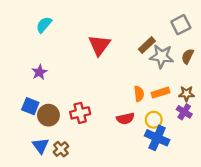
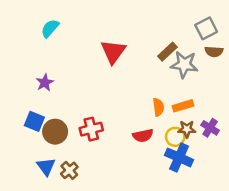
brown semicircle: (188, 56) -> (214, 52), moved, turned -112
brown star: (186, 94) -> (187, 129), moved

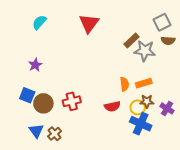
red triangle: (113, 52) -> (89, 23), moved
purple cross: (210, 128) -> (167, 108), moved

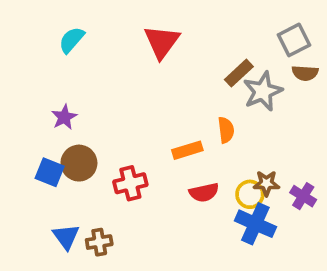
gray star: (145, 51) -> (263, 91), turned -30
orange rectangle: (144, 83) -> (187, 150), moved
orange semicircle: (124, 84) -> (226, 130), moved
brown circle: (43, 103) -> (79, 163), moved
brown cross: (55, 134) -> (99, 242), turned 32

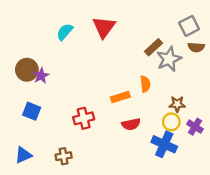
cyan semicircle: (72, 40) -> (65, 32), moved
brown circle: (79, 163) -> (27, 70), moved
brown star: (266, 183) -> (177, 104), moved
yellow circle: (250, 194) -> (171, 122), moved
blue triangle: (66, 237) -> (23, 155), moved, turned 42

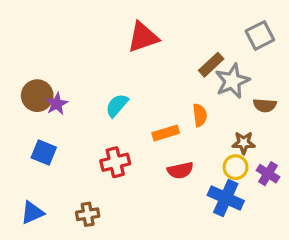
red triangle: (104, 27) -> (143, 37), turned 35
cyan semicircle: (65, 32) -> (117, 105), moved
brown semicircle: (196, 47) -> (265, 105), moved

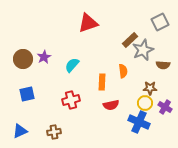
purple star: (57, 104) -> (44, 57), moved
orange rectangle: (166, 133) -> (102, 82), turned -70
blue square: (44, 153) -> (27, 94), turned -35

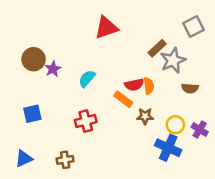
brown circle: (23, 59) -> (34, 59), moved
brown semicircle: (163, 65) -> (190, 88), moved
orange rectangle: (102, 82) -> (123, 99), turned -56
brown star: (150, 88) -> (145, 116), moved
red semicircle: (111, 105) -> (134, 85), moved

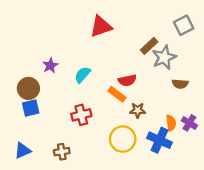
brown circle: (34, 59) -> (28, 88), moved
orange semicircle: (149, 86) -> (171, 123), moved
yellow circle: (175, 125) -> (123, 139), moved, size x1.5

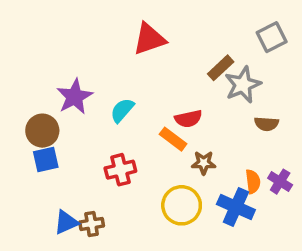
purple star: (50, 65) -> (75, 97), size x1.5
blue triangle: (23, 151) -> (66, 222), moved

